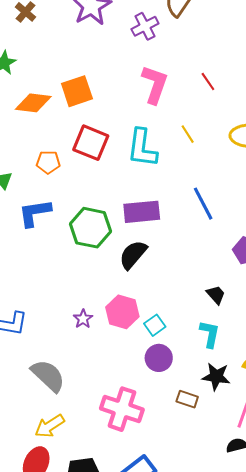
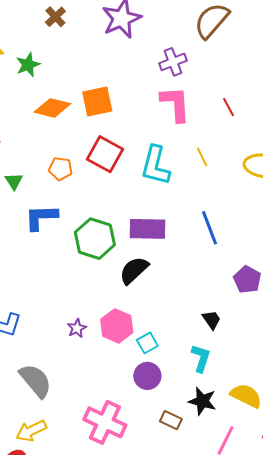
purple cross: (145, 26) -> (173, 62), moved
pink L-shape: (155, 84) -> (175, 104), turned -30

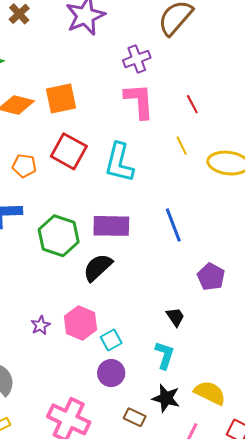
yellow line: (202, 157) -> (182, 146), moved

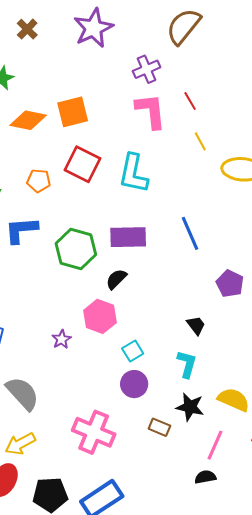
red line: (192, 104) -> (190, 101), moved
yellow line: (182, 146) -> (200, 141), moved
black semicircle: (98, 267) -> (116, 279), size x0.7
pink hexagon: (80, 323) -> (100, 316), moved

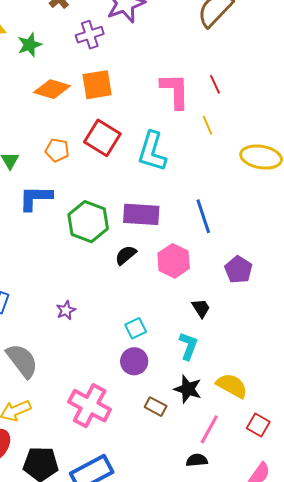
purple cross: (147, 69) -> (90, 35), moved
yellow line: (200, 141) -> (207, 125), moved
pink hexagon: (100, 316) -> (174, 261), moved

